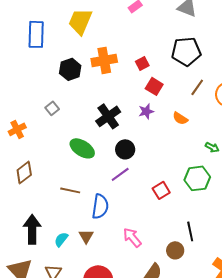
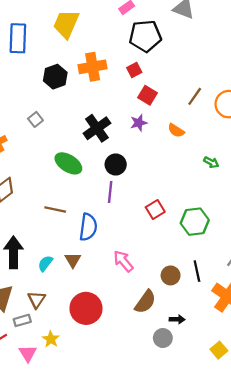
black pentagon: (186, 51) -> (145, 36), moved
purple line: (120, 174) -> (110, 192), turned -48
green hexagon: (197, 178) -> (195, 222), moved
black line: (190, 231) -> (197, 271), moved

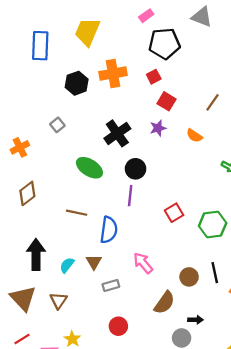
red circle: (86, 308) -> (118, 326), moved, size x0.6
gray rectangle: (22, 320) -> (111, 285), moved

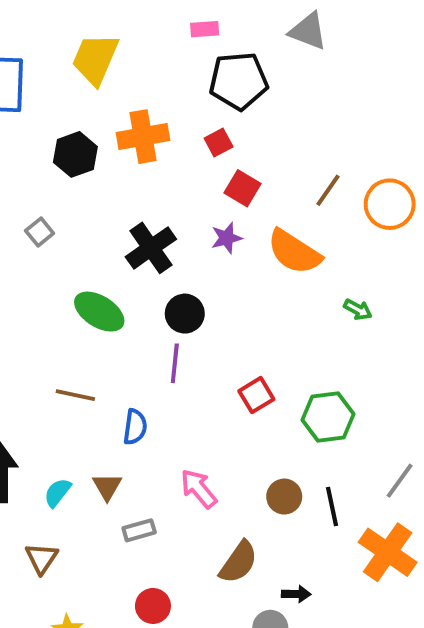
pink rectangle: (146, 16) -> (205, 29), turned 32
orange semicircle: (194, 136) -> (294, 252), size x1.8
blue semicircle: (109, 230) -> (135, 427), size x0.7
brown circle: (189, 277) -> (284, 497), moved

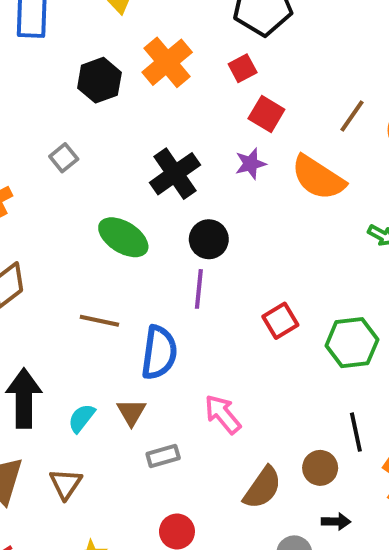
orange cross: (143, 137) -> (167, 62), turned -30
blue semicircle: (135, 427) -> (159, 353), size x1.5
brown circle: (284, 497) -> (320, 468), moved
black arrow: (296, 594) -> (336, 522), moved

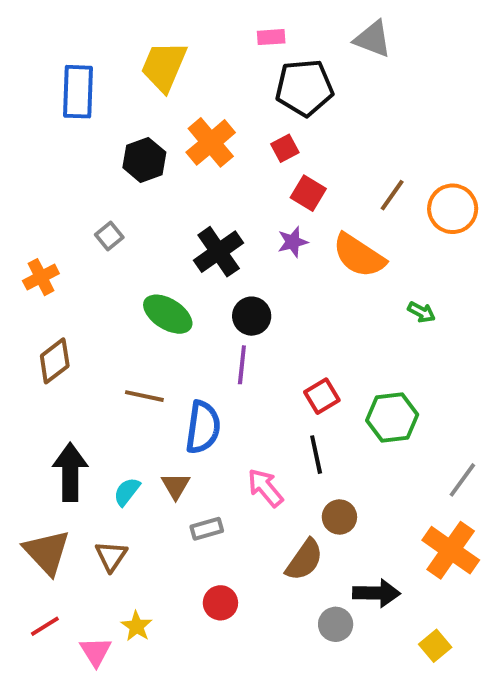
black line: (356, 432) -> (316, 455), moved
brown circle: (320, 468) -> (339, 517), moved
black arrow: (336, 522) -> (377, 593), size x1.6

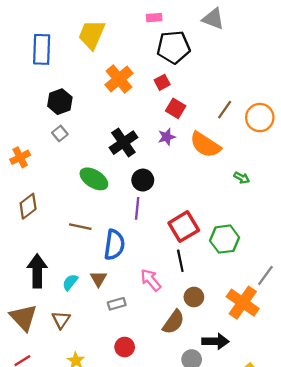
black hexagon: (144, 160) -> (60, 102), moved
red square: (322, 396) -> (184, 227), size x1.5
orange cross: (451, 550) -> (243, 303), moved

